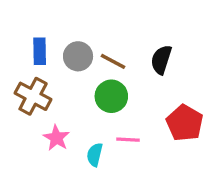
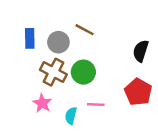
black semicircle: (161, 60) -> (141, 51), moved
brown line: (113, 61) -> (85, 30), moved
brown cross: (33, 96) -> (53, 72), moved

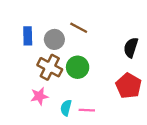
pink star: (42, 103) -> (39, 96), turned 30
pink line: (96, 104) -> (87, 110), moved

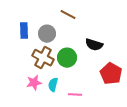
brown line: (79, 28) -> (68, 15), moved
black semicircle: (131, 48) -> (94, 45), moved, turned -90
cyan semicircle: (66, 108) -> (53, 85), moved

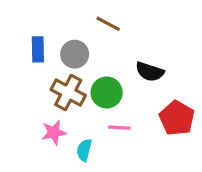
cyan semicircle: (53, 85) -> (84, 150), moved
pink line: (75, 95) -> (119, 128), moved

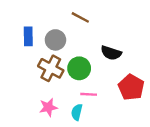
pink star: (54, 132) -> (48, 107), moved
cyan semicircle: (84, 150) -> (77, 112), moved

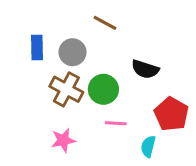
cyan semicircle: (77, 112) -> (148, 146), moved

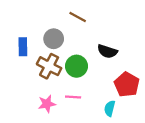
blue rectangle: (37, 48) -> (23, 47), moved
pink line: (116, 123) -> (73, 97), moved

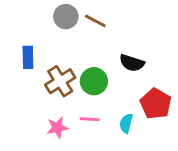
gray circle: (54, 39) -> (66, 17), moved
brown cross: (49, 66) -> (60, 81), turned 30
cyan semicircle: (110, 108) -> (126, 123), moved

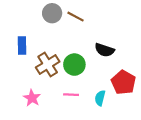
pink star: (57, 128) -> (32, 98), moved, turned -30

